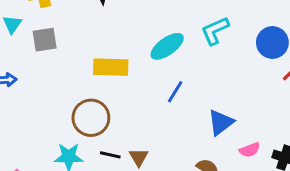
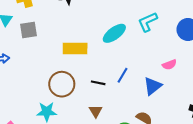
blue line: (175, 92) -> (122, 75), moved
pink semicircle: (250, 150) -> (169, 65), moved
black line: (110, 155) -> (98, 83), moved

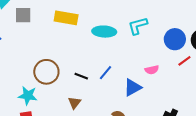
cyan ellipse: (114, 33) -> (104, 32), turned 30
yellow rectangle: (75, 49) -> (66, 18), moved

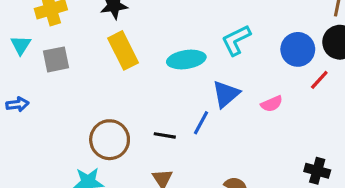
yellow rectangle: (66, 18) -> (123, 50), turned 65
blue triangle: (133, 88) -> (226, 94), moved

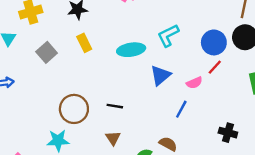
yellow rectangle: (123, 50) -> (84, 43), size x0.7
gray square: (56, 59) -> (47, 52), moved, turned -30
red line: (319, 80) -> (215, 67), moved
blue line: (201, 123) -> (181, 109), moved

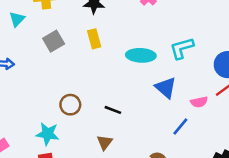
blue triangle: (160, 75) -> (166, 88), turned -50
brown circle: (74, 109) -> (70, 105), size x0.7

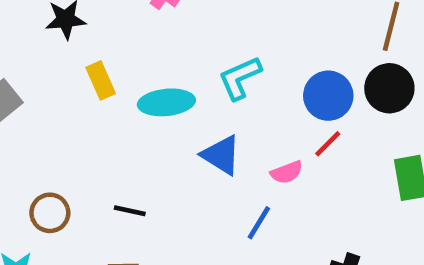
yellow rectangle: (94, 39) -> (101, 80), moved

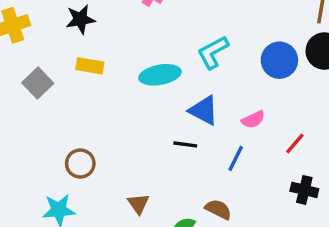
yellow rectangle: (101, 80) -> (90, 66), moved, turned -52
red line: (328, 144) -> (295, 143), moved
black line: (130, 211) -> (185, 144), moved

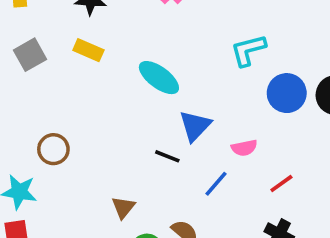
cyan L-shape: (213, 52) -> (248, 50), moved
cyan ellipse: (160, 75) -> (159, 78), turned 33
blue triangle: (204, 110) -> (195, 126), turned 32
brown triangle: (138, 204) -> (123, 207), moved

